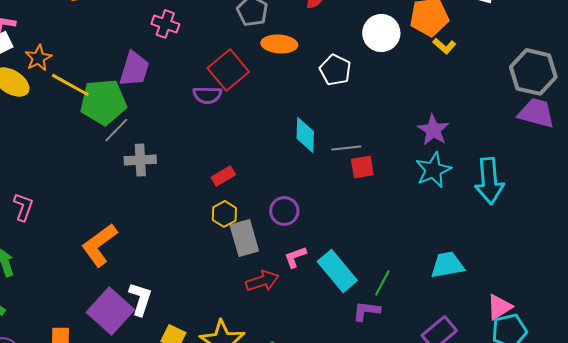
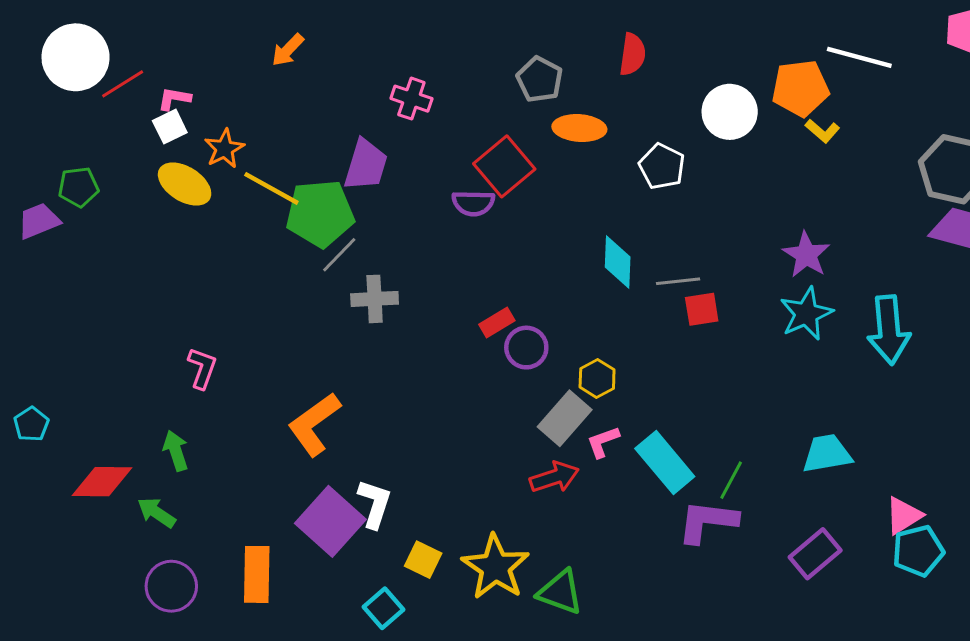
purple circle: (284, 211) -> (526, 348), moved
yellow hexagon: (224, 214) -> (597, 378), moved
gray rectangle: (244, 238) -> (565, 418), moved, turned 57
purple L-shape: (366, 311) -> (708, 521), size x1.5

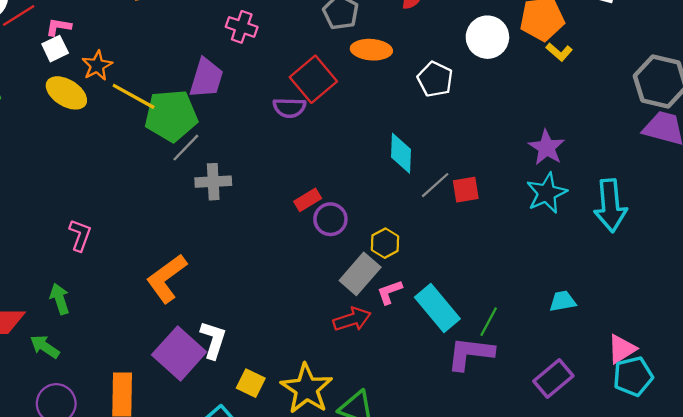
gray line: (678, 281) -> (435, 185), moved, turned -36
cyan trapezoid: (827, 454) -> (563, 301), size x0.7

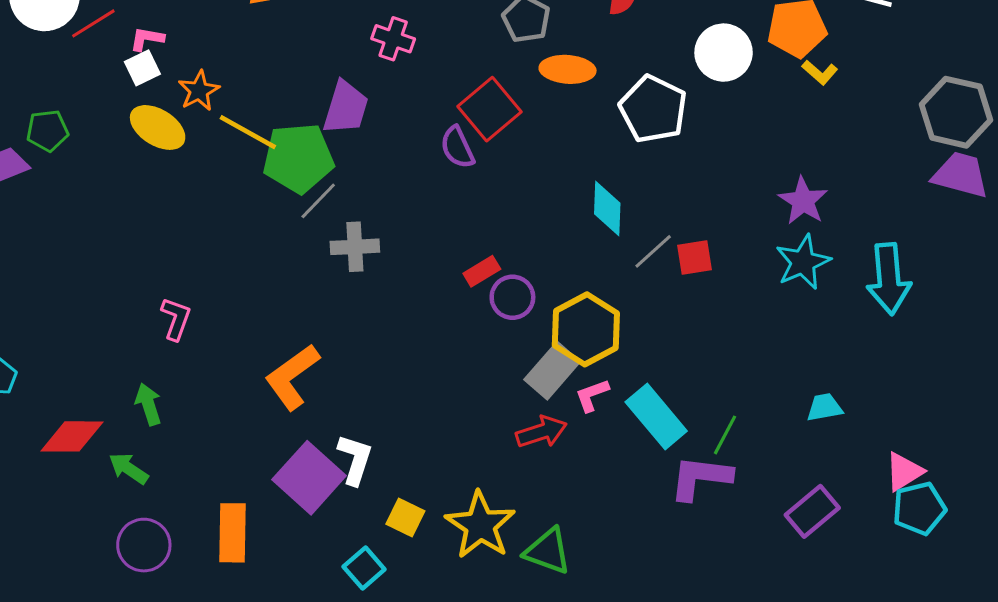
white pentagon: (435, 79) -> (653, 109), size x1.4
purple semicircle: (289, 108) -> (457, 147), turned 64
yellow hexagon: (385, 243) -> (586, 329), size x1.8

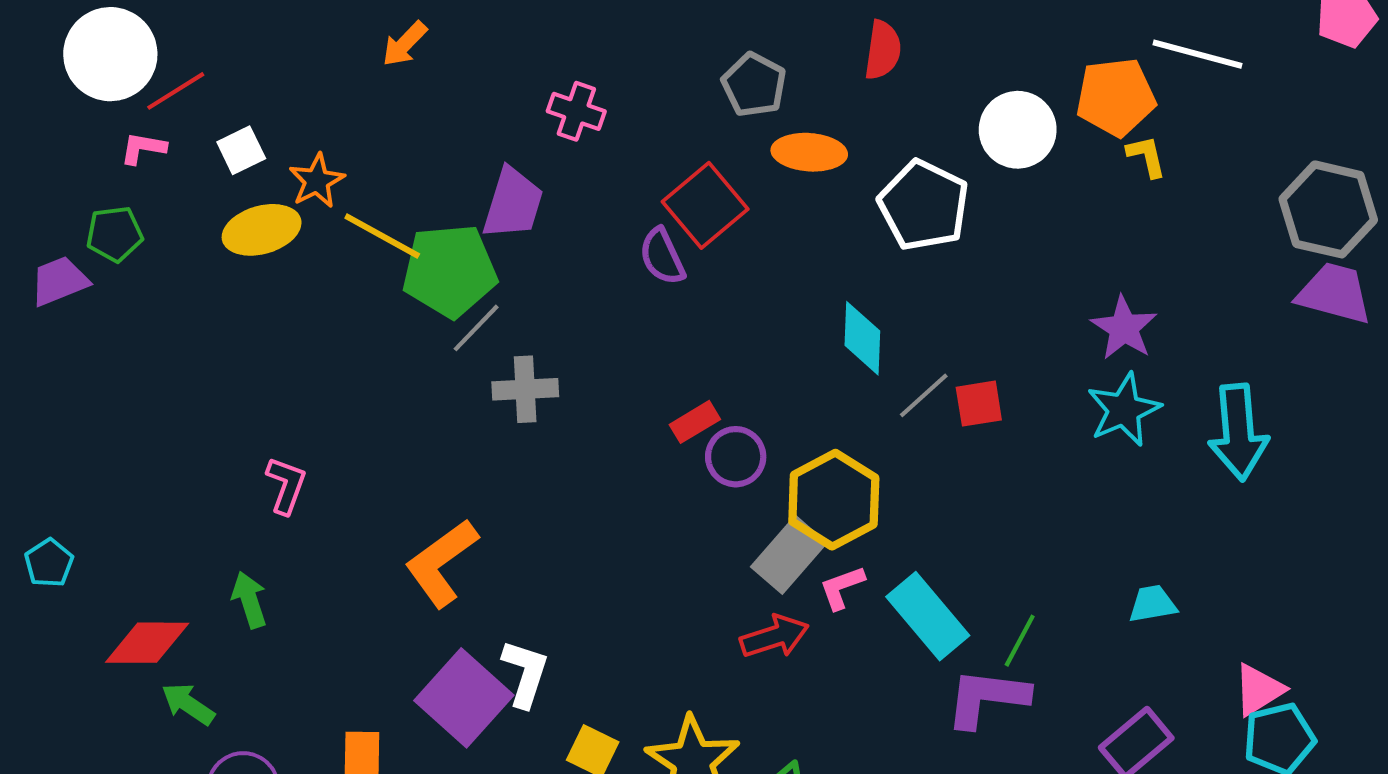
pink L-shape: (147, 39) -> (143, 148), moved
yellow L-shape: (820, 72) -> (1146, 156), turned -144
yellow ellipse: (158, 127) -> (262, 230), turned -48
green arrow: (129, 469) -> (188, 704), moved

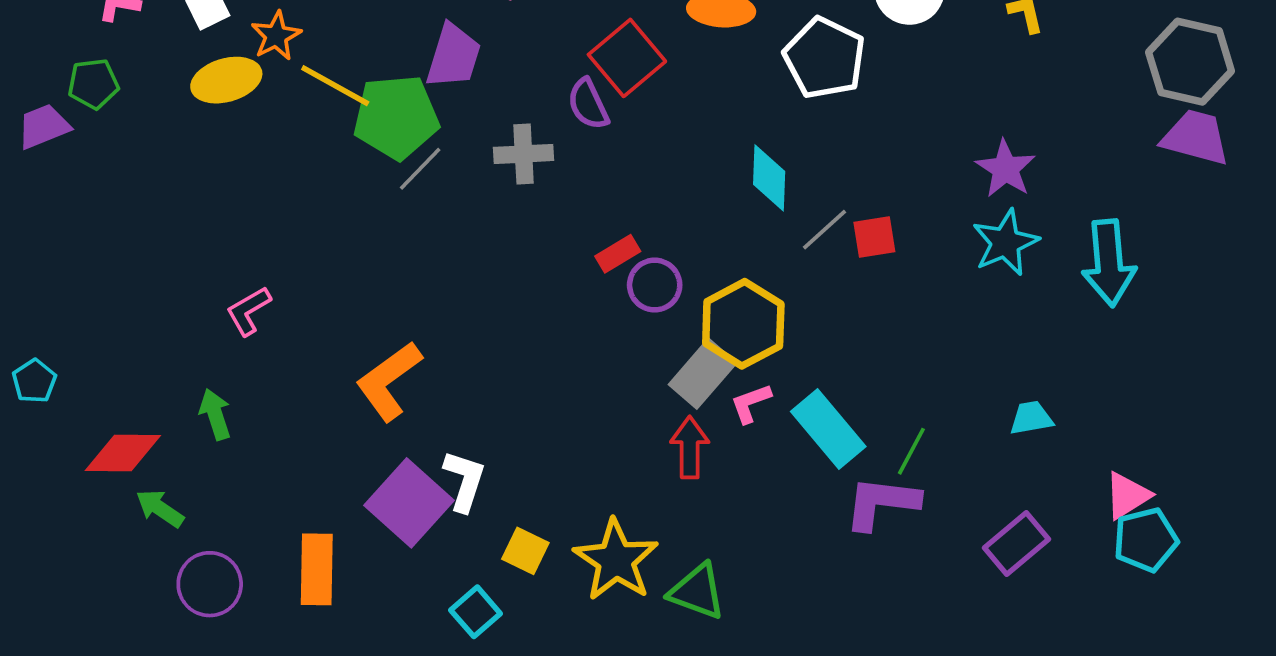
gray cross: (525, 389) -> (524, 154), moved
pink L-shape: (286, 485) -> (248, 311), turned -140
red arrow: (774, 637) -> (690, 448), turned -72

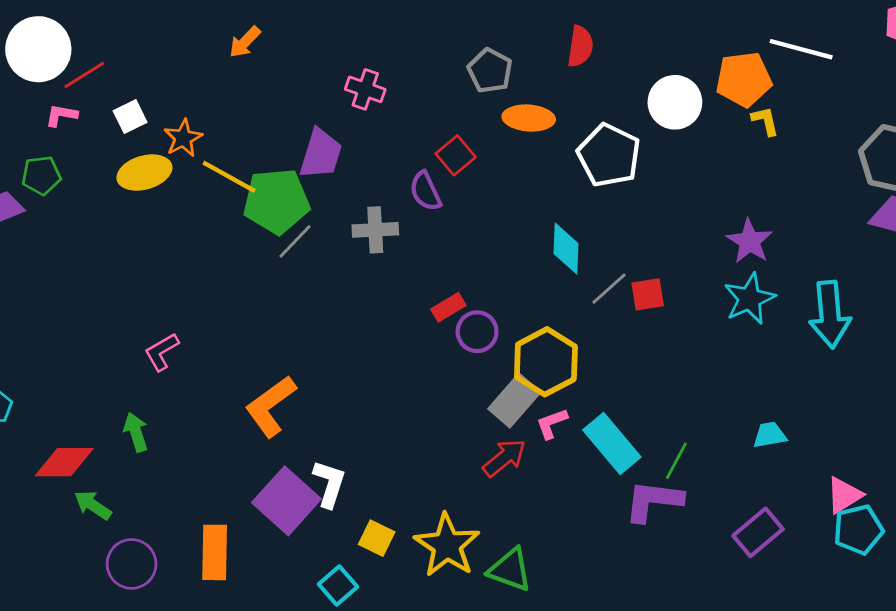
red square: (627, 58) -> (456, 155), size x0.7
red arrow: (690, 448) -> (504, 458), turned 51

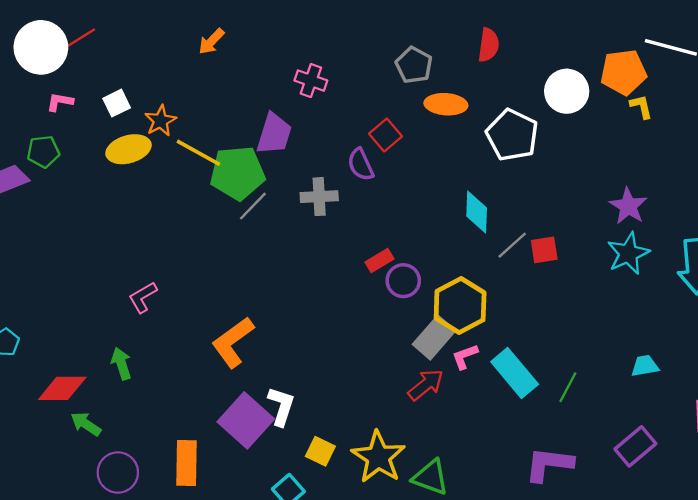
red line: (84, 75) -> (79, 39), moved
purple L-shape: (653, 501) -> (549, 464), moved

